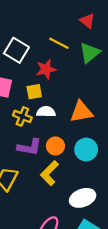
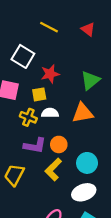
yellow line: (59, 43) -> (49, 27), moved
green triangle: (90, 53) -> (90, 80), moved
cyan circle: (86, 149) -> (87, 163), moved

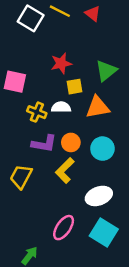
red triangle: (88, 29) -> (93, 14), moved
white square: (23, 56) -> (31, 18), moved
yellow square: (39, 94) -> (75, 87), moved
cyan circle: (87, 163) -> (102, 149), moved

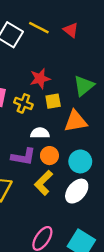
white semicircle: (61, 107) -> (40, 133), moved
yellow cross: (37, 112) -> (23, 103), moved
white ellipse: (99, 196) -> (77, 191), moved, turned -30

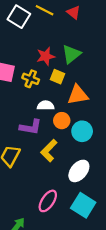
green triangle: (84, 86) -> (71, 54), moved
yellow square: (53, 101) -> (57, 77), turned 32
orange circle: (49, 156) -> (62, 121), moved
white ellipse: (77, 191) -> (79, 171), moved

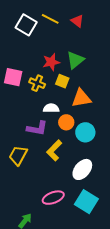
pink ellipse: (48, 201) -> (53, 198), turned 35

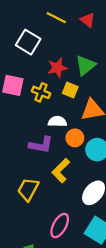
white square: (26, 25) -> (28, 42), moved
yellow trapezoid: (18, 155) -> (28, 189), moved
pink ellipse: (53, 198) -> (60, 226), turned -40

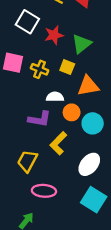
red star: (57, 68) -> (54, 35), moved
pink ellipse: (60, 226) -> (44, 191), moved, turned 65

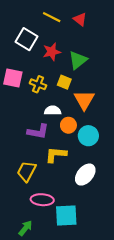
orange triangle: (88, 86) -> (84, 100), turned -50
yellow L-shape: (58, 143) -> (56, 155), turned 50
cyan square: (94, 200) -> (66, 215), moved, turned -35

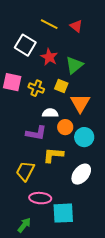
red star: (52, 52) -> (49, 57), turned -30

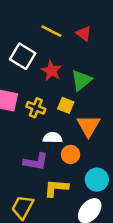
cyan circle: (84, 137) -> (97, 180), moved

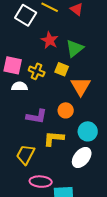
white square: (23, 56) -> (26, 15), moved
white semicircle: (53, 138) -> (20, 86), moved

